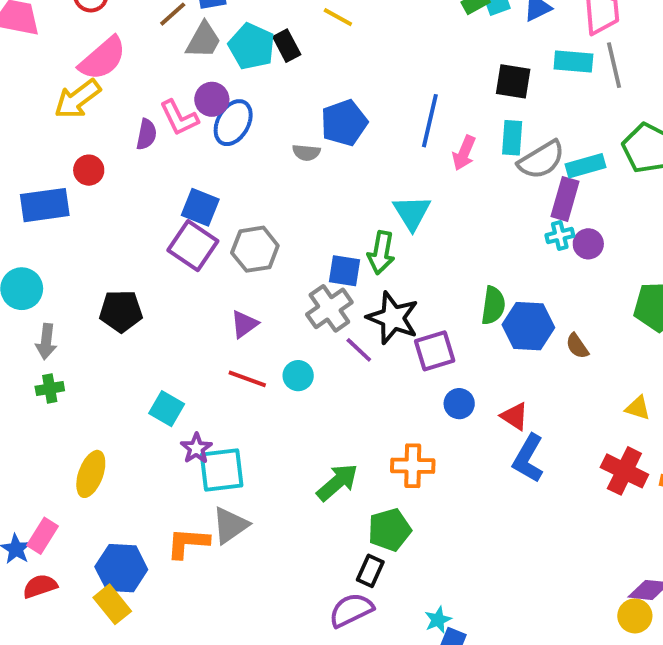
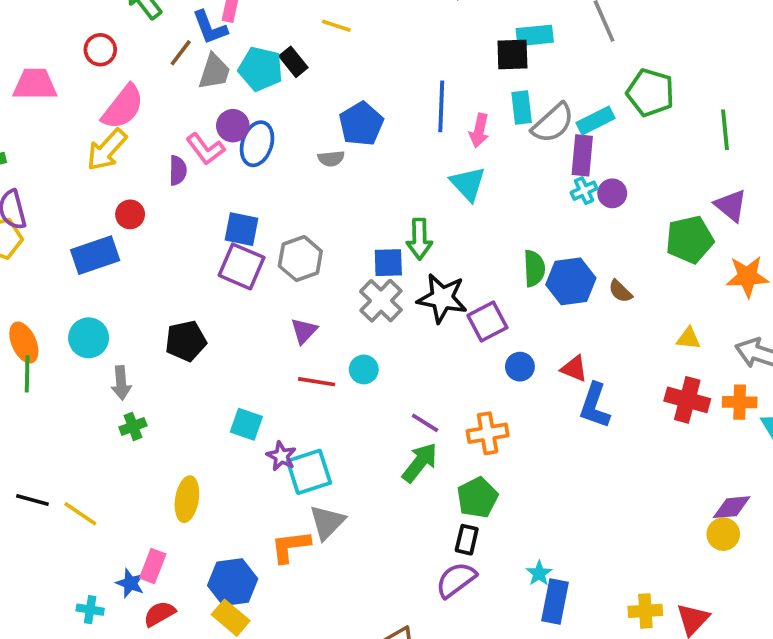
cyan rectangle: (573, 61) -> (535, 35), moved
cyan triangle: (412, 213) -> (468, 184), moved
purple line: (359, 350) -> (425, 423), moved

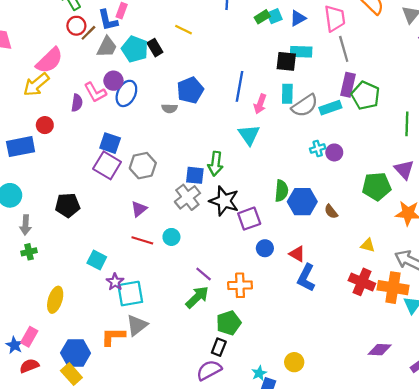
red circle: (100, 50) -> (76, 26), moved
purple rectangle: (582, 155) -> (348, 85), moved
orange cross: (740, 402) -> (393, 288), size x1.5
yellow circle: (723, 534) -> (294, 362), moved

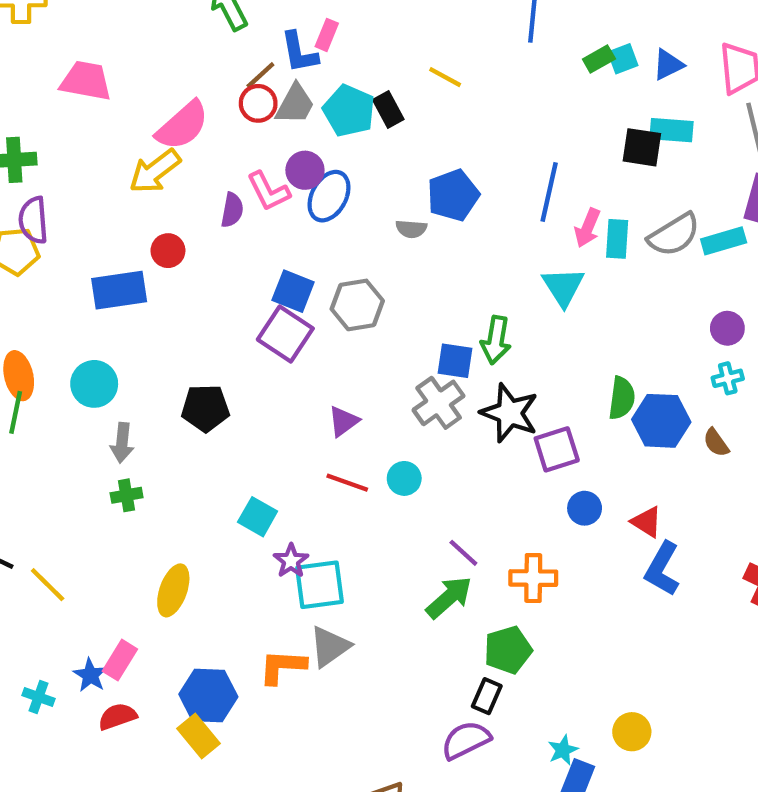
red circle: (76, 26) -> (258, 103), moved
cyan rectangle: (287, 94) -> (617, 239), moved
cyan cross: (318, 148) -> (728, 378), moved
gray hexagon: (143, 166) -> (357, 305), moved

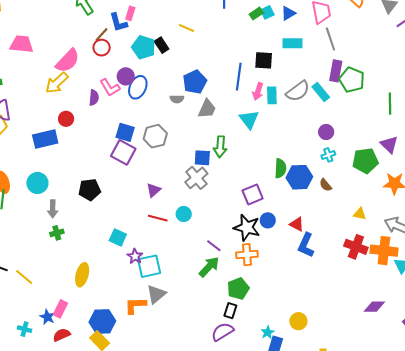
gray trapezoid: (295, 104) -> (207, 109), moved
black square: (642, 147) -> (264, 60), moved
cyan rectangle: (724, 241) -> (321, 92), turned 72
black star: (510, 413) -> (247, 228), moved

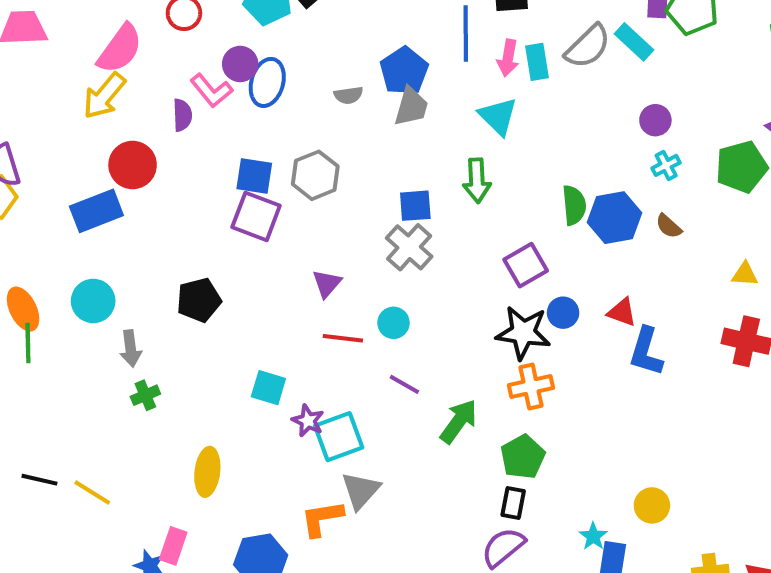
blue pentagon: (195, 82) -> (404, 71), moved
red circle: (66, 119) -> (133, 165), size x1.5
green arrow: (220, 147) -> (477, 181), moved
purple line: (214, 246) -> (404, 384), moved

